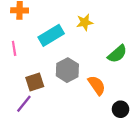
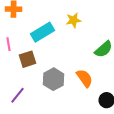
gray hexagon: (67, 70) -> (54, 79), moved
brown square: (35, 82) -> (28, 59), moved

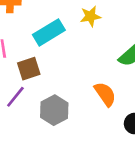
gray hexagon: (54, 79) -> (54, 110), moved
purple line: (18, 95) -> (15, 97), moved

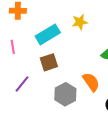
brown square: (29, 69) -> (49, 62), moved
gray hexagon: (54, 110) -> (65, 94), moved

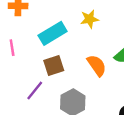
orange semicircle: (91, 82) -> (97, 65), moved
purple line: (22, 84) -> (35, 90), moved

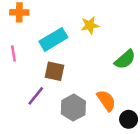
brown square: (54, 65) -> (55, 71), turned 30
orange semicircle: (97, 65) -> (106, 101), moved

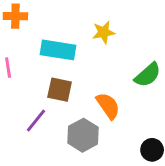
cyan rectangle: (53, 39) -> (58, 50), turned 40
orange semicircle: (106, 101) -> (108, 106), moved

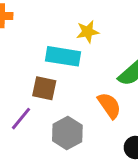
cyan rectangle: (58, 50) -> (63, 56), moved
orange semicircle: (108, 106) -> (109, 106), moved

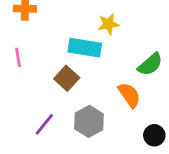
brown square: (44, 88) -> (67, 78), turned 30
purple line: (21, 119) -> (44, 124), moved

